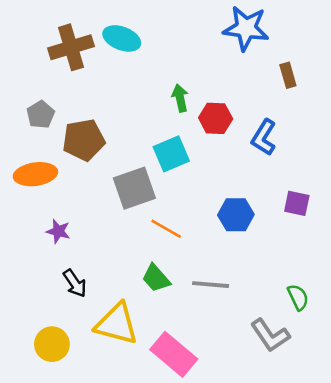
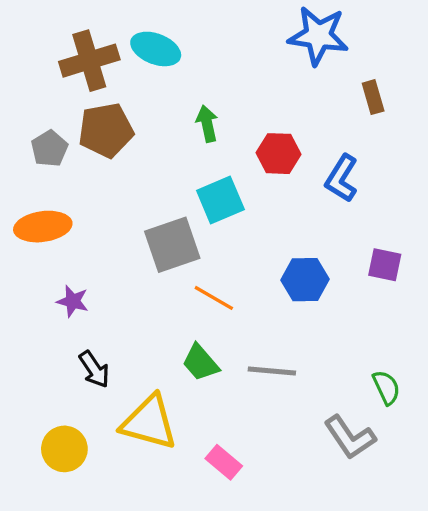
green arrow: (180, 98) -> (207, 124), moved
brown pentagon: (84, 140) -> (106, 130), moved
pink rectangle: (174, 354) -> (224, 462), size x0.6

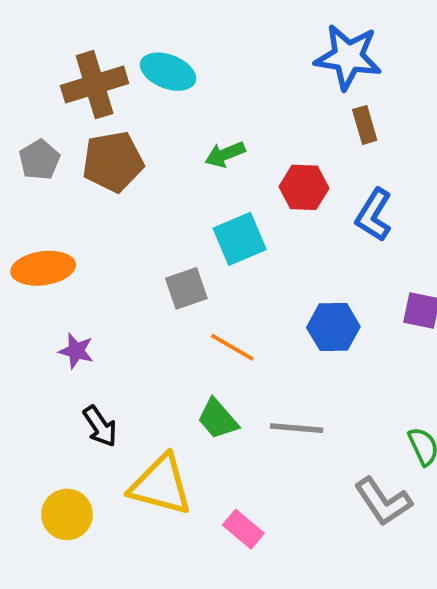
brown rectangle: (373, 97) -> (365, 125), moved
green arrow: (207, 124) -> (225, 154), turned -100
gray pentagon: (49, 149) -> (39, 160), moved
gray square: (172, 245) -> (186, 288), size x0.7

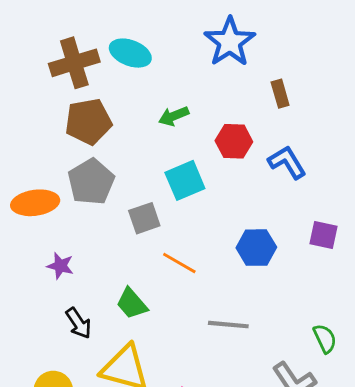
blue star: (348, 57) -> (230, 42), moved, turned 30
gray pentagon: (39, 160) -> (91, 182), moved, size x1.5
blue L-shape: (374, 215) -> (287, 162), turned 117
green trapezoid: (218, 419) -> (132, 304), moved

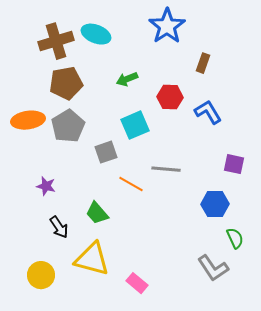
brown rectangle: (280, 94) -> (203, 63), turned 36
orange ellipse: (35, 203) -> (28, 120), moved
blue hexagon: (256, 248) -> (215, 204), moved
gray line: (228, 325) -> (166, 169), moved

